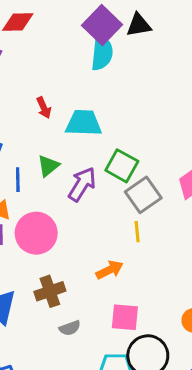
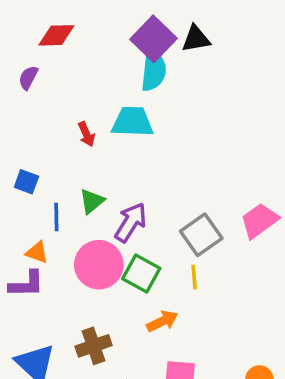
cyan trapezoid: (84, 123) -> (132, 122), moved
green square: (122, 166) -> (141, 274), moved
pink circle: (36, 233) -> (99, 265), moved

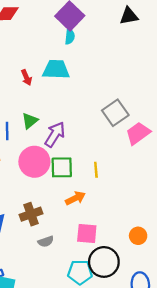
black triangle: (196, 39) -> (129, 16), moved
cyan semicircle: (154, 71) -> (70, 36), size x0.6
gray square: (201, 235) -> (115, 113), moved
green square: (141, 274) -> (62, 167), turned -30

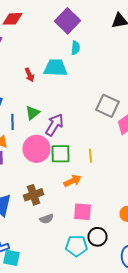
cyan semicircle: (70, 36) -> (76, 48), moved
gray square: (115, 113) -> (108, 106), turned -30
black circle: (104, 262) -> (98, 237), size x0.7

